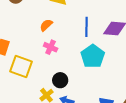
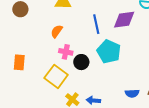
yellow square: (21, 66) -> (56, 76), moved, turned 30
black circle: (60, 80) -> (81, 62), moved

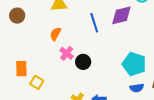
pink cross: (66, 52) -> (67, 53), turned 32
cyan pentagon: (109, 52) -> (134, 64), moved
yellow square: (56, 76) -> (37, 82), moved, size x0.6

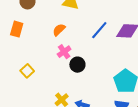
blue line: (94, 23) -> (99, 30), turned 42
orange rectangle: (21, 69) -> (17, 29), moved

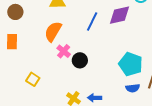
orange semicircle: (59, 30) -> (53, 31), size x1.5

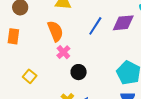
orange semicircle: (53, 31) -> (55, 31), turned 120
black circle: (80, 60) -> (79, 72), moved

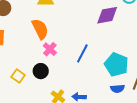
blue line: (95, 26) -> (82, 53), moved
black circle: (79, 72) -> (41, 71), moved

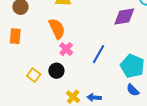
blue semicircle: (117, 89) -> (133, 90), turned 48

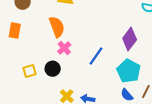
purple diamond: (124, 16) -> (130, 39), moved, turned -50
yellow square: (34, 75) -> (30, 71), turned 32

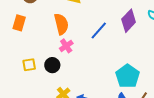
purple diamond: (130, 39) -> (129, 21), moved
blue line: (96, 56) -> (99, 30), moved

